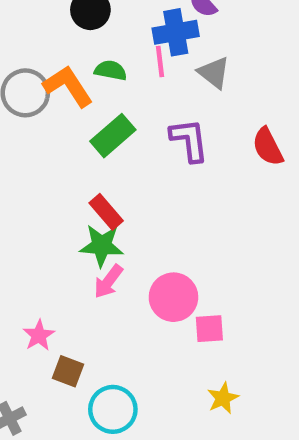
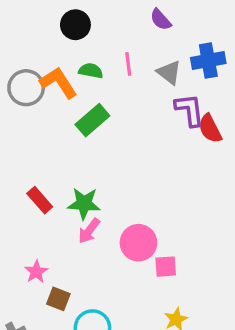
blue cross: (176, 32) -> (208, 60), moved
purple L-shape: (189, 140) -> (190, 110), moved
red rectangle: (106, 212) -> (40, 200), moved

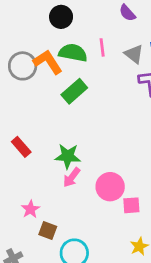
green semicircle: (91, 71) -> (73, 53), size x1.5
red rectangle: (40, 200) -> (21, 147), moved

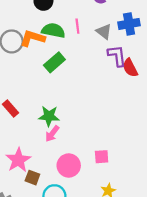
orange L-shape: (48, 62) -> (32, 38), turned -40
pink circle: (110, 187) -> (69, 165), moved
pink star: (31, 209) -> (18, 160), size x1.6

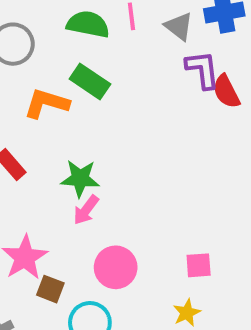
orange L-shape: (32, 38) -> (46, 103), moved
green rectangle: (54, 62) -> (90, 82), turned 75
pink square: (102, 157) -> (199, 265), moved

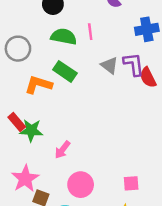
gray triangle: (179, 26) -> (109, 65), moved
green star: (80, 178) -> (31, 130), moved

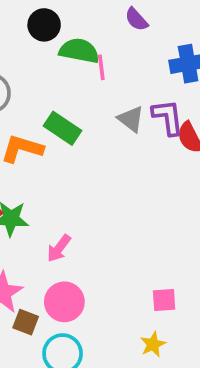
green semicircle: (64, 37) -> (79, 51), moved
pink circle: (81, 185) -> (64, 302), moved

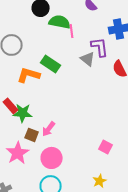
purple L-shape: (168, 117) -> (100, 47), moved
pink square: (164, 300) -> (106, 147), moved, turned 32
brown square: (26, 322) -> (32, 135), moved

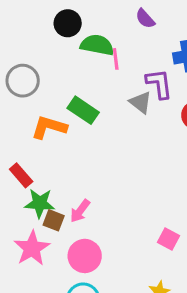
green star: (23, 113) -> (40, 203), moved

